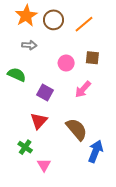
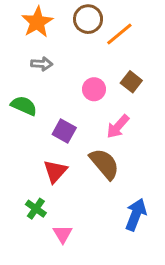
brown circle: (53, 20) -> (88, 19), moved
brown square: (92, 58) -> (131, 82), turned 32
brown semicircle: (77, 129) -> (104, 164), moved

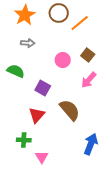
pink arrow: (118, 127) -> (89, 80), moved
green cross: (36, 209) -> (24, 140), turned -32

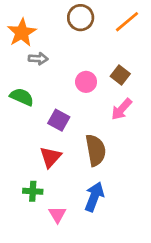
orange star: (25, 15) -> (22, 33), moved
orange line: (80, 23) -> (127, 22), moved
brown semicircle: (70, 110) -> (96, 150), turned 30
blue arrow: (91, 144) -> (94, 197), moved

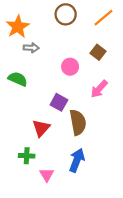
brown square: (120, 75) -> (98, 52), moved
purple square: (59, 120) -> (59, 102), moved

